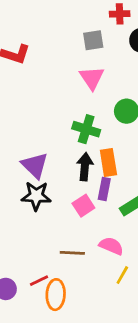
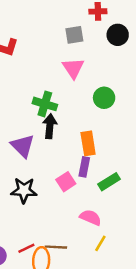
green cross: (86, 129) -> (45, 104), moved
black arrow: (85, 167) -> (50, 126), moved
black star: (36, 196) -> (24, 190), moved
brown line: (72, 253) -> (56, 247), moved

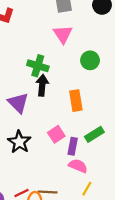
purple rectangle: (84, 167) -> (73, 146), moved
black star: (24, 190) -> (19, 142), turned 30

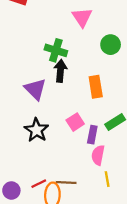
pink semicircle: (78, 166) -> (98, 155), turned -102
yellow line: (87, 189) -> (107, 179), turned -40

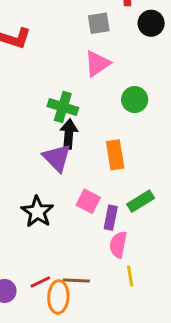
pink triangle: (82, 17) -> (97, 64), turned 30
purple triangle: (35, 89) -> (57, 158), moved
pink square: (75, 122) -> (88, 201), turned -30

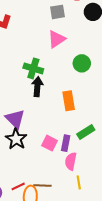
purple triangle: (57, 158) -> (15, 119), moved
pink square: (88, 201) -> (49, 143), moved

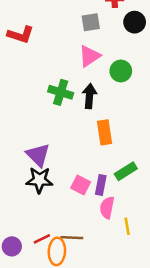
green circle: (82, 63) -> (121, 71), moved
black arrow: (37, 87) -> (89, 96), moved
black star: (16, 139) -> (39, 180), turned -30
yellow line: (79, 182) -> (127, 226), moved

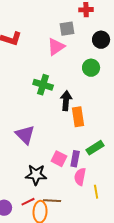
black circle: (135, 22) -> (101, 40), moved
pink triangle: (89, 56) -> (56, 47), moved
black arrow: (89, 96) -> (66, 101), moved
black star: (39, 180) -> (36, 175), moved

